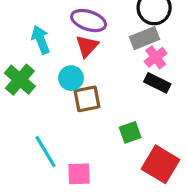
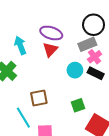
cyan circle: (71, 78) -> (75, 70), moved
brown square: (87, 99) -> (39, 98), moved

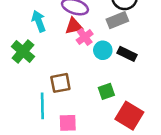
red triangle: (50, 49) -> (74, 26), turned 35
pink cross: (95, 57) -> (85, 37), moved
cyan line: (23, 118) -> (42, 106), turned 30

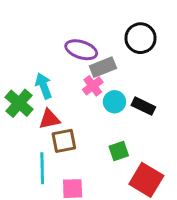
gray rectangle: (117, 20) -> (103, 67), moved
cyan arrow: (39, 21) -> (44, 86), moved
red triangle: (74, 26) -> (49, 119), moved

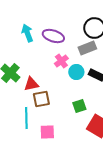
gray rectangle: (103, 67) -> (87, 48), moved
cyan arrow: (44, 86) -> (27, 33), moved

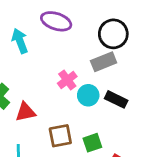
purple ellipse: (53, 36) -> (56, 21), moved
brown square: (41, 99) -> (60, 136), moved

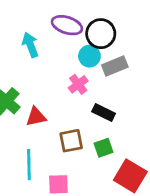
black circle: (113, 34) -> (101, 34), moved
cyan circle: (88, 95) -> (89, 56), moved
black rectangle: (116, 99) -> (104, 112), moved

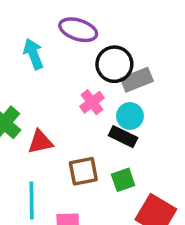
black circle: (101, 34) -> (114, 64), moved
cyan circle: (89, 56) -> (130, 116), moved

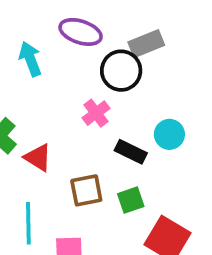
gray rectangle: (137, 80) -> (146, 44), moved
cyan circle: (130, 116) -> (169, 134), moved
red triangle: (40, 142) -> (38, 158), turned 44

